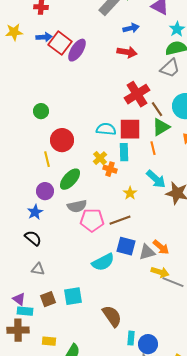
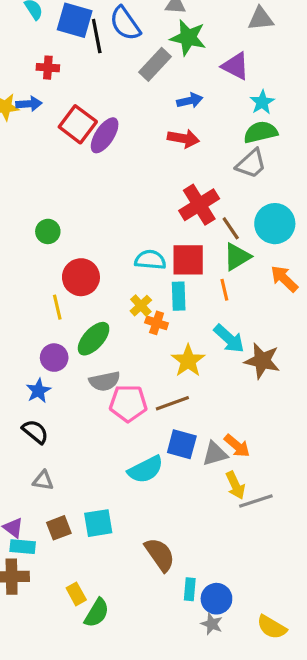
blue arrow: (44, 37) -> (29, 104), moved
yellow star: (130, 193) -> (188, 361), size x1.5
yellow arrow: (160, 272) -> (235, 485), turned 48
gray line: (173, 282) -> (256, 501), turned -40
yellow rectangle: (49, 341) -> (76, 594), moved, turned 56

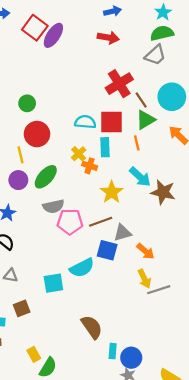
green circle: (48, 231) -> (27, 103), moved
purple circle: (54, 358) -> (18, 180), moved
gray triangle: (215, 454) -> (122, 233), moved
cyan square: (98, 523) -> (53, 283), moved

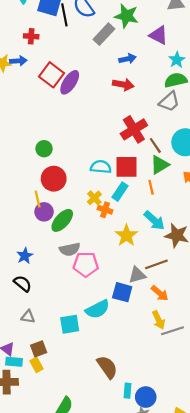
cyan rectangle: (105, 147) -> (120, 192), turned 36
purple circle: (18, 180) -> (44, 212), moved
brown line: (101, 222) -> (156, 264), moved
yellow rectangle: (34, 354) -> (37, 365), moved

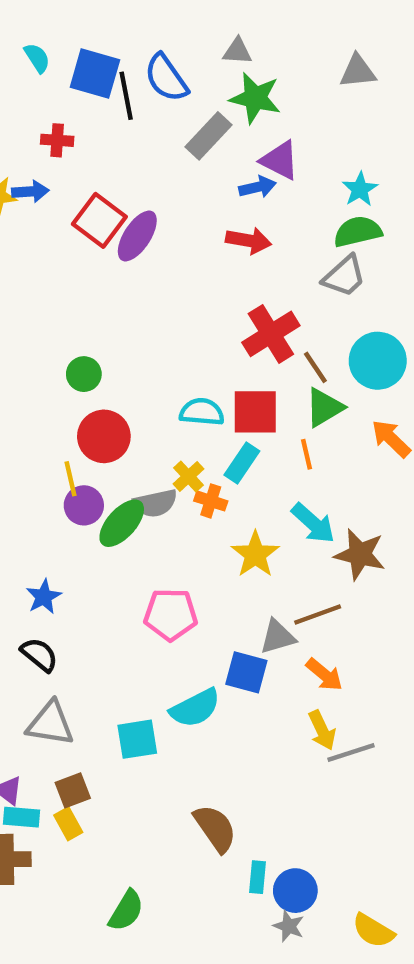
purple triangle: (159, 35) -> (280, 160), moved
gray semicircle: (70, 249) -> (155, 503), moved
gray triangle: (28, 317) -> (50, 724), size x1.6

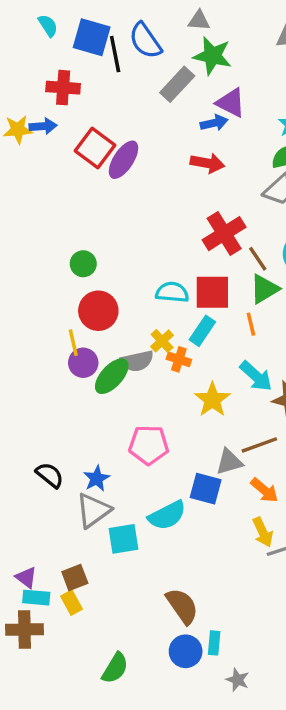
red cross: (57, 140) -> (63, 88), size x1.4
blue star: (44, 597) -> (97, 478), moved
gray triangle: (50, 724) -> (93, 510), moved, turned -45
blue circle: (295, 891) -> (186, 651), moved

